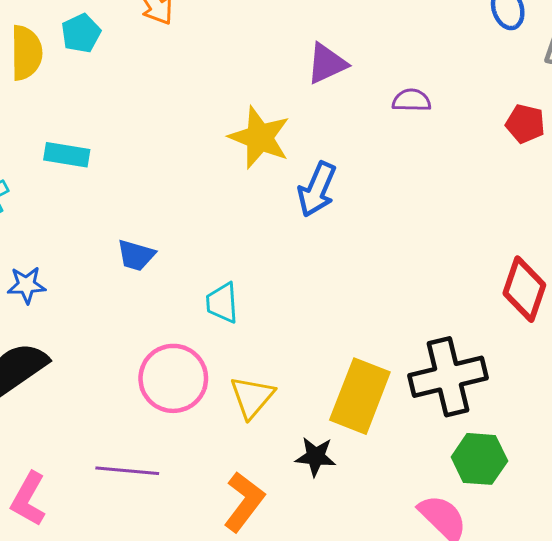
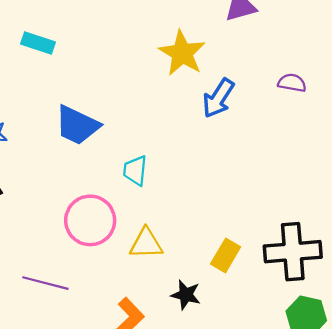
purple semicircle: (412, 100) -> (292, 83), moved
blue trapezoid: (136, 255) -> (77, 125), size x1.6
yellow rectangle: (360, 396) -> (226, 255), size x0.6
yellow triangle: (252, 397) -> (146, 243), turned 39

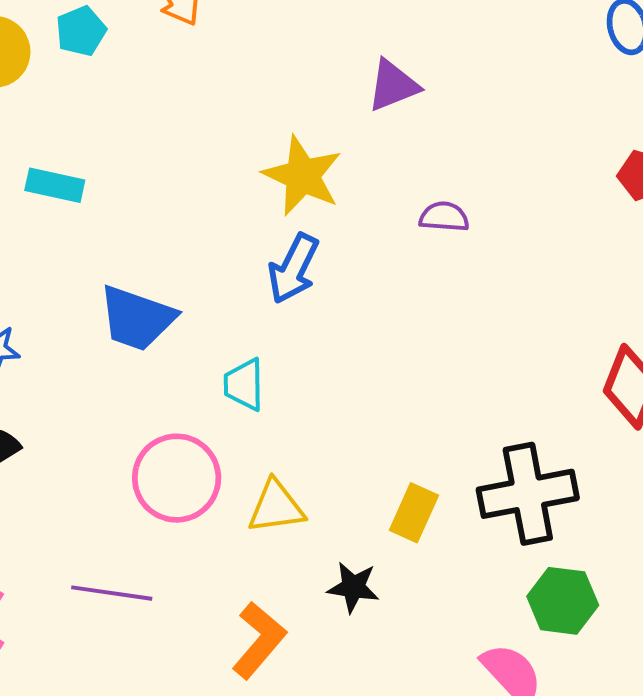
purple semicircle: (292, 83) -> (444, 217), moved
blue arrow: (218, 98) -> (293, 269), moved

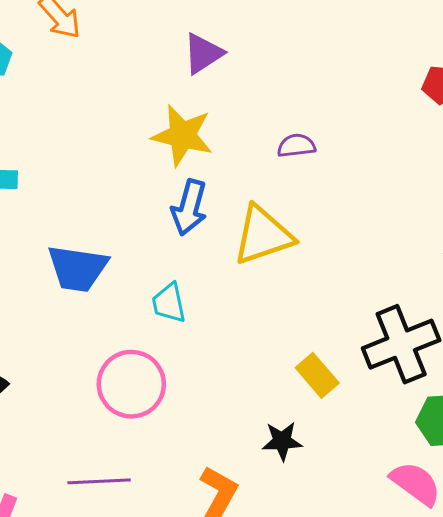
purple triangle: (393, 85) -> (203, 53), moved
yellow triangle: (276, 507) -> (263, 235), moved, size x1.4
yellow rectangle: (414, 513) -> (317, 375), turned -54

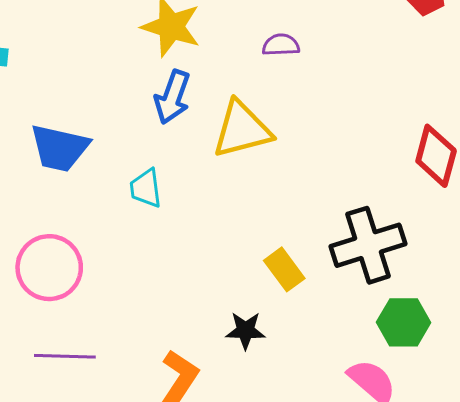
pink circle: (131, 384) -> (49, 268), moved

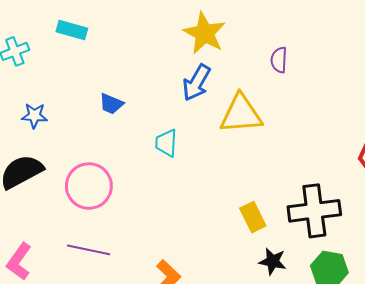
purple semicircle: (281, 45) -> (279, 60), turned -95
blue trapezoid: (60, 148) -> (111, 104), size x0.6
black star: (245, 331) -> (273, 261), moved

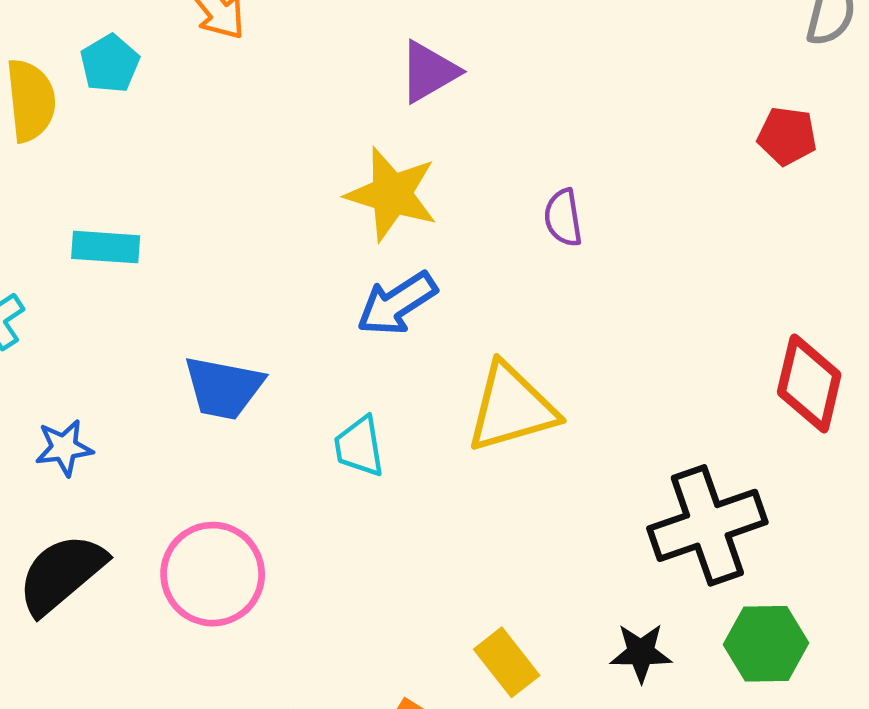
blue arrow: (197, 83) -> (397, 304), turned 39
blue trapezoid: (111, 104) -> (223, 388), size x1.5
yellow triangle: (241, 114) -> (511, 408), moved
yellow rectangle: (253, 217) -> (507, 662), moved

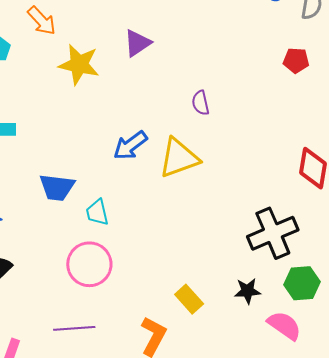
yellow star: (392, 194) -> (79, 64), moved
yellow triangle: (511, 408) -> (179, 158), moved
cyan trapezoid: (359, 447) -> (97, 212), moved
pink circle: (213, 574) -> (89, 264), moved

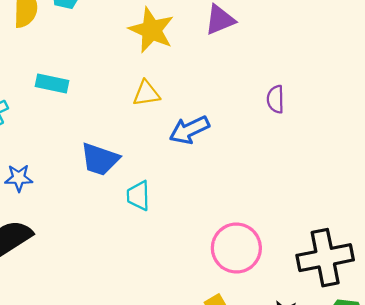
yellow triangle: (179, 158) -> (146, 93), moved, size x0.6
pink circle: (89, 264) -> (236, 248), moved

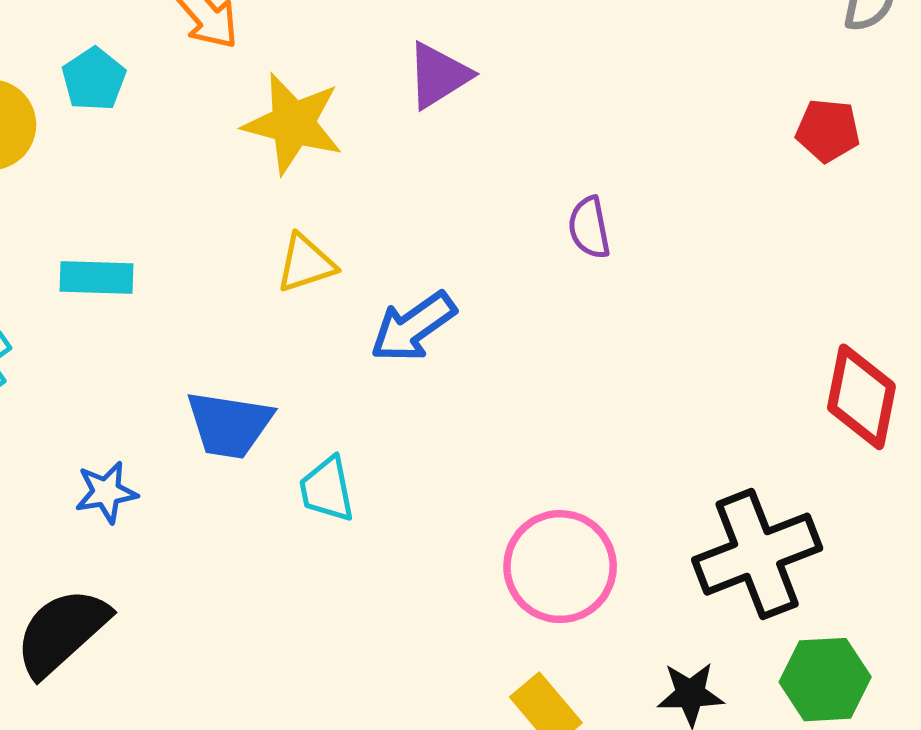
blue star: (19, 178) -> (106, 492), moved

